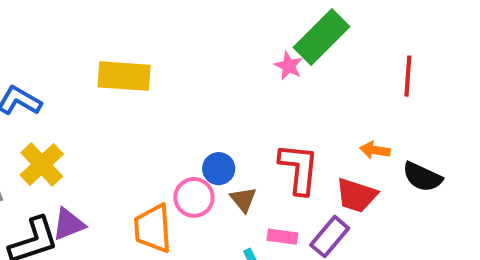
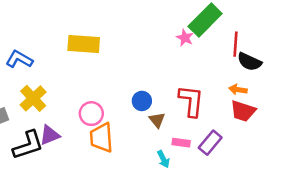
red line: (408, 76) -> (235, 44), moved
black semicircle: (422, 177) -> (249, 62), moved
red trapezoid: (356, 195) -> (243, 111), moved
pink circle: (194, 197) -> (91, 114), moved

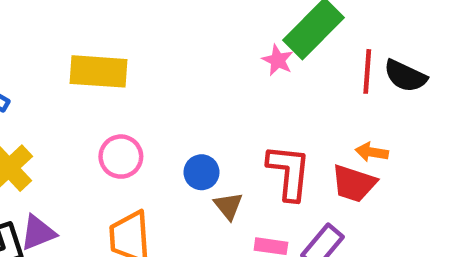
black semicircle: (249, 62) -> (405, 76), moved
red trapezoid: (243, 111) -> (354, 183), moved
pink circle: (91, 114) -> (121, 157), moved

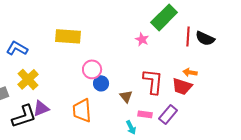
pink star: (278, 60) -> (142, 39), moved
pink circle: (121, 157) -> (92, 69), moved
blue circle: (201, 172) -> (101, 83), moved

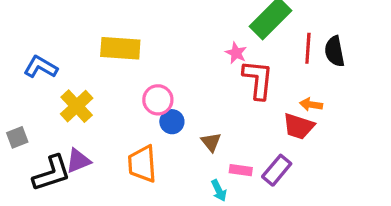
black semicircle: (205, 38) -> (335, 51), turned 54
yellow cross: (28, 79) -> (77, 106), moved
red L-shape: (153, 81) -> (258, 80), moved

